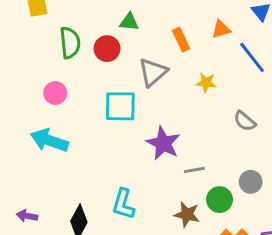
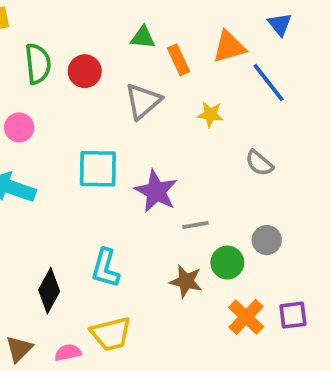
green triangle: (129, 22) -> (143, 37), moved
orange triangle: (221, 29) -> (229, 47), size x1.4
cyan square: (120, 106) -> (98, 169), moved

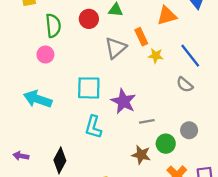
orange rectangle: (179, 60) -> (141, 37), moved
red circle: (85, 71) -> (89, 19), moved
blue line: (269, 82) -> (190, 56), moved
pink circle: (19, 127) -> (45, 55), moved
cyan L-shape: (105, 268) -> (93, 127), moved

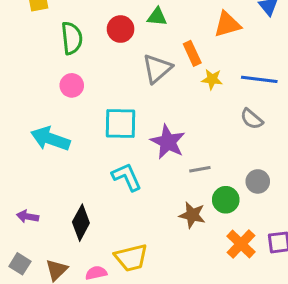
pink circle: (45, 55) -> (72, 85), moved
blue line: (190, 56) -> (259, 79), turned -45
cyan L-shape: (93, 127) -> (127, 177), turned 140

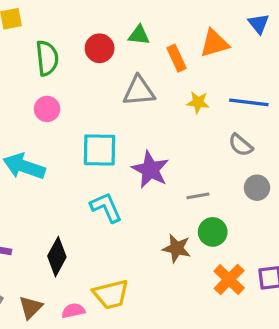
orange rectangle: (192, 53) -> (177, 58), moved
gray triangle: (157, 69) -> (139, 91), turned 36
gray line: (200, 169) -> (198, 196), moved
gray circle: (258, 181) -> (257, 188), moved

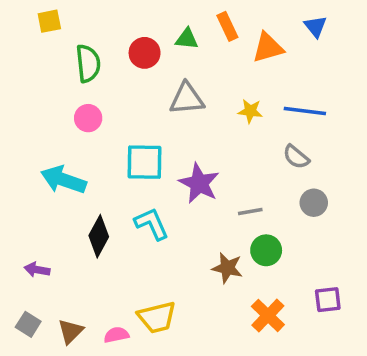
orange rectangle: (177, 58) -> (227, 26), moved
black diamond: (57, 257) -> (99, 236), moved
orange cross: (229, 280) -> (268, 315), moved

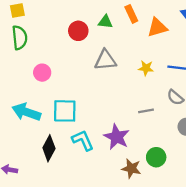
green semicircle: (88, 63) -> (20, 38), moved
cyan square: (145, 162) -> (65, 111), moved
purple star: (199, 183) -> (117, 137), moved
gray line: (250, 212) -> (146, 111), moved

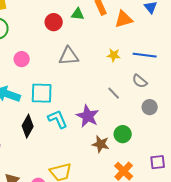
gray triangle: (105, 60) -> (69, 56), moved
gray line: (146, 111) -> (114, 93), turned 56

